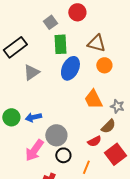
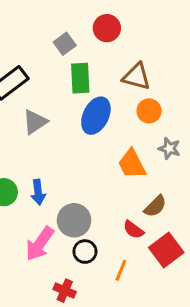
gray star: (117, 106) -> (169, 148), moved
blue arrow: (33, 117) -> (38, 192), turned -84
red semicircle: (94, 141) -> (133, 230), turned 64

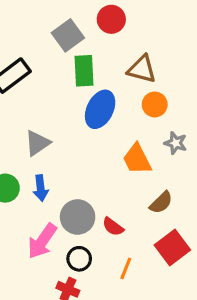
gray square: (65, 44) -> (68, 35), size x1.4
gray triangle: (35, 122) -> (37, 143), moved
red semicircle: (133, 230) -> (113, 227), moved
black circle: (85, 252) -> (79, 259), moved

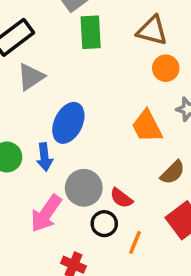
blue ellipse: (100, 109) -> (68, 123), moved
gray triangle: (37, 143) -> (31, 77), moved
black circle: (79, 259) -> (104, 224), moved

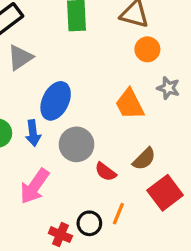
brown semicircle: (173, 172) -> (144, 159), moved
gray circle: (84, 188) -> (77, 144), moved
black circle: (104, 224) -> (89, 223), moved

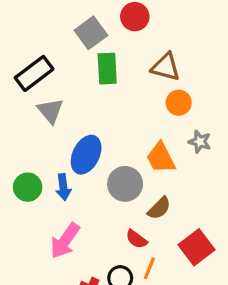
gray triangle: (20, 57) -> (50, 111), turned -36
gray circle: (77, 144) -> (125, 184), moved
brown semicircle: (144, 159) -> (159, 208), moved
red semicircle: (106, 172) -> (136, 239), moved

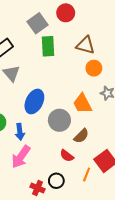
blue arrow: (63, 187) -> (20, 132), moved
orange line: (149, 268) -> (87, 174), moved

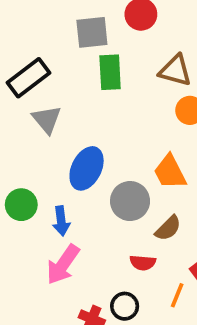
gray square: (38, 23) -> (92, 32), turned 30
red semicircle: (67, 156) -> (143, 263), turned -32

